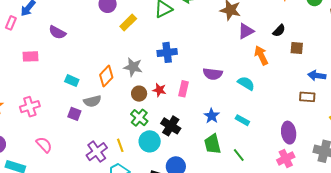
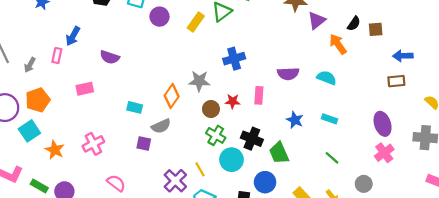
yellow rectangle: (128, 23) -> (196, 22), moved
black semicircle: (279, 31) -> (354, 24), moved
green trapezoid: (213, 144) -> (279, 153), moved

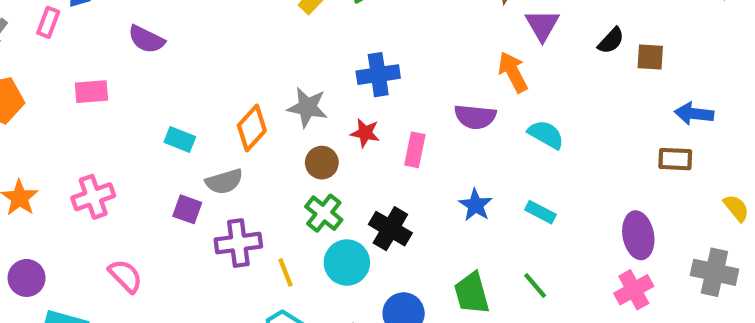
purple triangle: (317, 20) -> (542, 25), turned -30
orange arrow: (338, 44) -> (513, 72), moved
red star: (233, 101) -> (365, 133), moved
green trapezoid: (279, 153) -> (472, 293), moved
purple cross: (175, 181) -> (238, 243), moved, turned 30

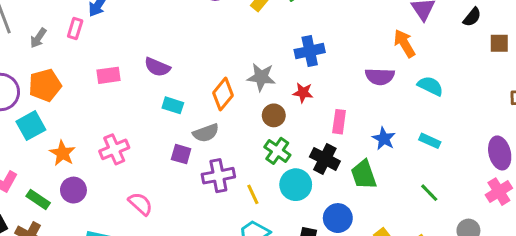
purple semicircle: (146, 39) -> (157, 67), moved
brown square: (650, 57) -> (499, 43), moved
pink rectangle: (415, 150) -> (339, 122), moved
purple circle: (27, 278) -> (73, 190), moved
green trapezoid: (472, 293) -> (364, 175), moved

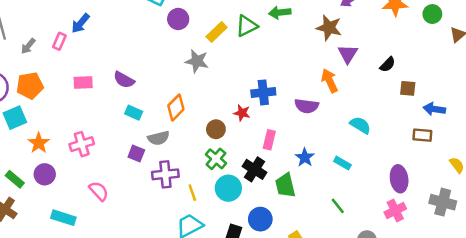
blue cross: (310, 51) -> (263, 92), moved
gray star: (261, 77) -> (197, 61), moved
cyan semicircle: (430, 86) -> (360, 125), moved

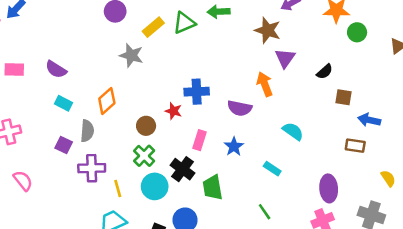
green circle: (432, 14) -> (357, 32), moved
gray semicircle: (159, 138) -> (87, 131), turned -75
blue star: (305, 157) -> (234, 146), moved

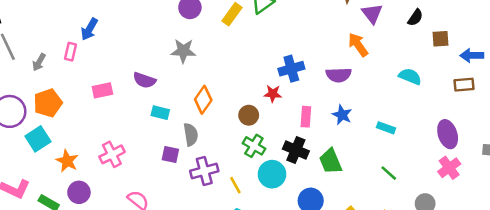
gray star: (131, 55) -> (183, 51), moved
cyan semicircle: (293, 131) -> (410, 76), moved

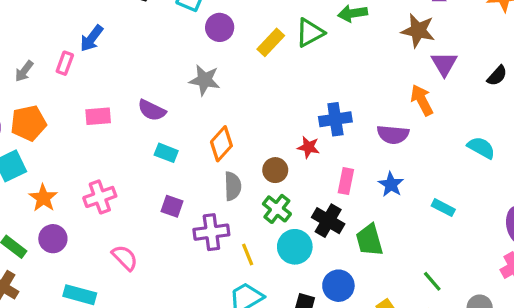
gray semicircle: (191, 135) -> (233, 186), moved
green line: (389, 173) -> (432, 281), moved

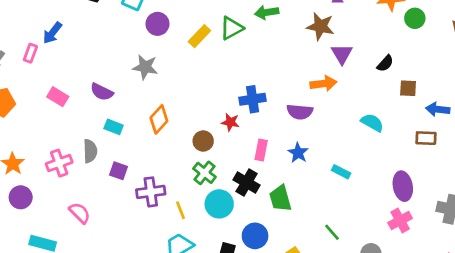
orange arrow: (422, 100) -> (323, 84), turned 110
pink rectangle: (98, 116) -> (58, 97), turned 36
gray semicircle: (233, 186) -> (90, 151), moved

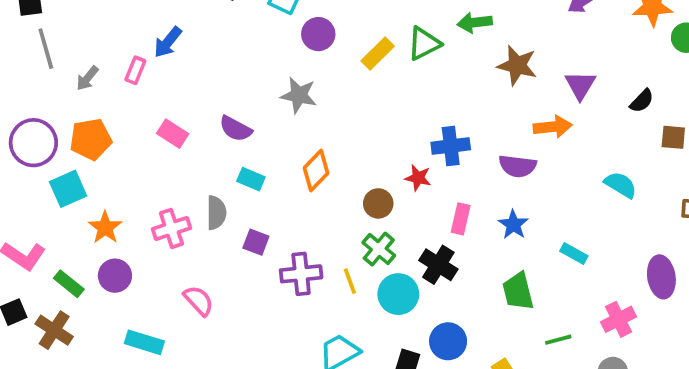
brown star: (320, 26) -> (517, 65), moved
green trapezoid: (280, 198) -> (518, 291), moved
yellow line: (180, 210) -> (350, 281), moved
pink cross: (400, 220) -> (619, 319), moved
green line: (332, 232) -> (558, 340), turned -66

